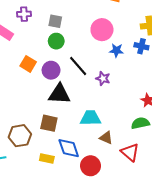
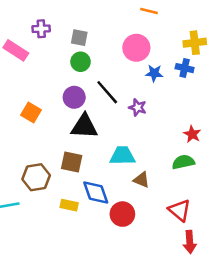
orange square: (28, 64) -> (31, 113), moved
red triangle: (130, 152) -> (180, 210), moved

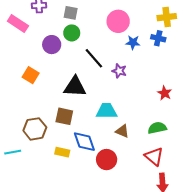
purple circle: (74, 97) -> (52, 45), moved
green semicircle: (183, 162) -> (157, 128), moved

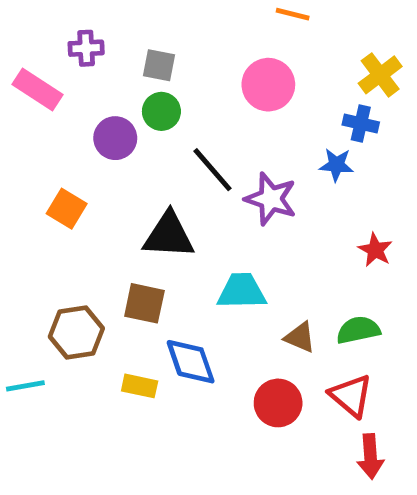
yellow cross: (167, 17) -> (380, 75), turned -30
blue star: (133, 42) -> (336, 165), moved
purple star: (119, 71) -> (271, 199), size x1.5
brown triangle: (122, 131) -> (300, 337), moved
red circle: (107, 160) -> (278, 403), moved

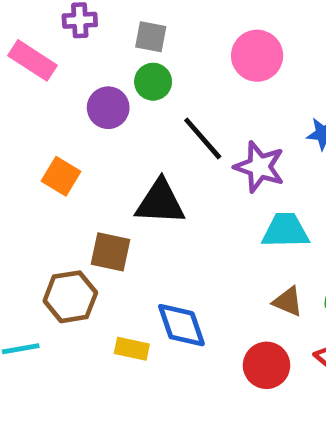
cyan trapezoid: (242, 291) -> (285, 231), moved
brown square: (144, 303) -> (111, 252), moved

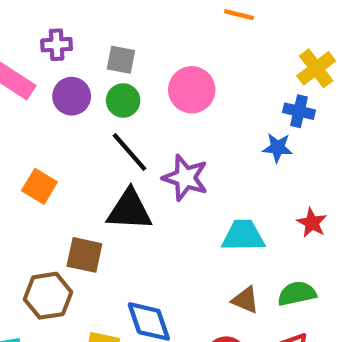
pink circle: (257, 56) -> (192, 90), moved
purple circle: (108, 108) -> (72, 96), moved
black line: (203, 138) -> (130, 152), moved
purple star: (259, 167) -> (185, 178), moved

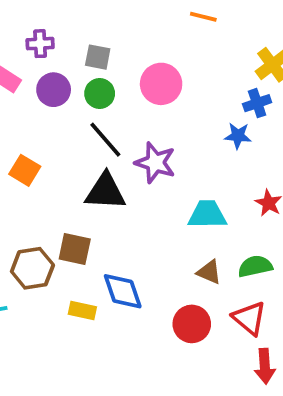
blue cross: (299, 111) -> (257, 103), turned -32
brown square: (84, 255) -> (75, 249), moved

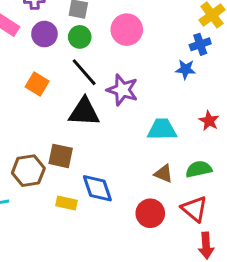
orange square: (25, 170) -> (37, 84), moved

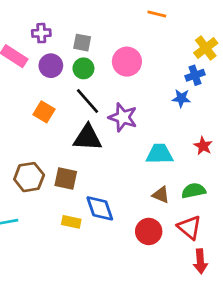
brown hexagon: (28, 171) -> (29, 177), moved

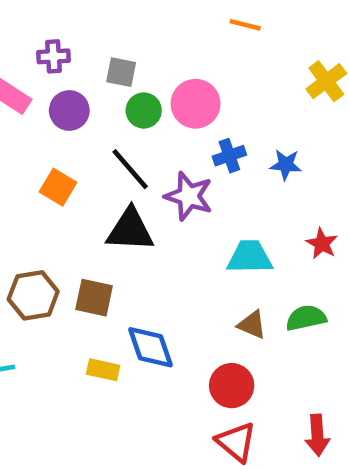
green circle: (83, 68) -> (144, 110), moved
blue cross: (195, 75) -> (229, 156), moved
red triangle: (189, 227) -> (236, 442), moved

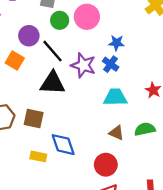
purple circle: (69, 110) -> (29, 36), moved
blue cross: (229, 156) -> (111, 64), moved, turned -35
blue star: (286, 165) -> (116, 43), moved

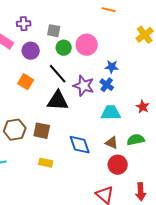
purple circle: (29, 36) -> (31, 51), moved
blue diamond: (63, 145) -> (80, 145), moved
red circle: (106, 165) -> (118, 165), moved

